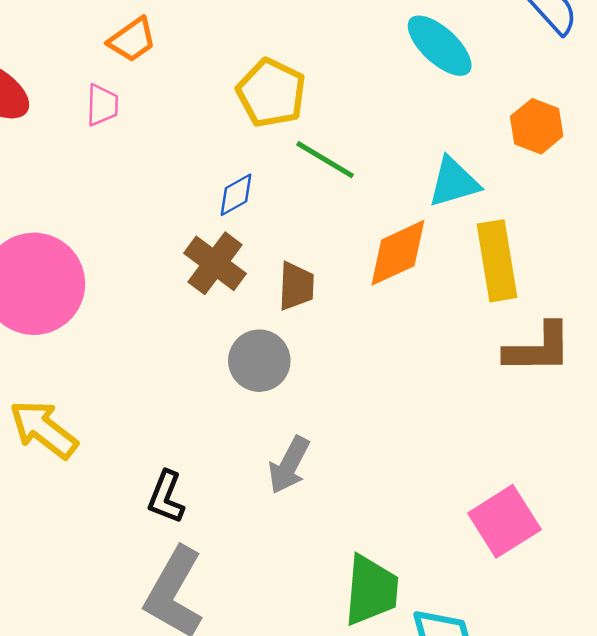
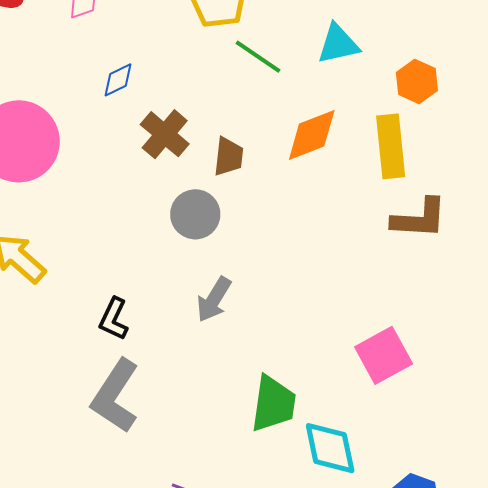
orange hexagon: (537, 126) -> (417, 82), moved
cyan triangle: (454, 182) -> (338, 44), moved
blue diamond: (236, 195) -> (118, 80), moved

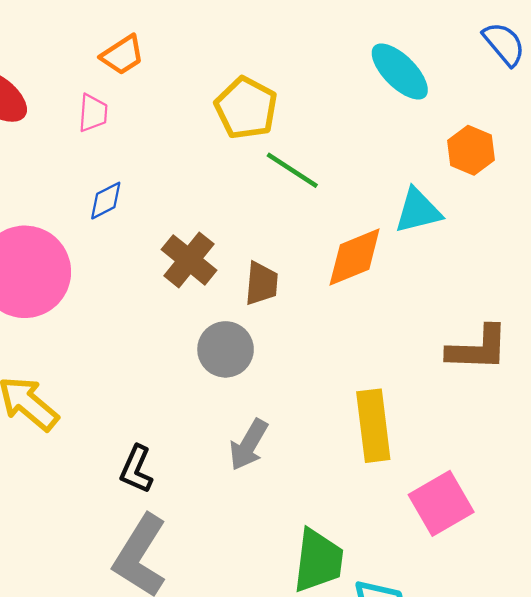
cyan triangle: (338, 44) -> (418, 211), moved
blue diamond: (118, 80) -> (106, 201), moved
orange hexagon: (417, 82) -> (471, 150), moved
yellow rectangle: (391, 146) -> (373, 426), moved

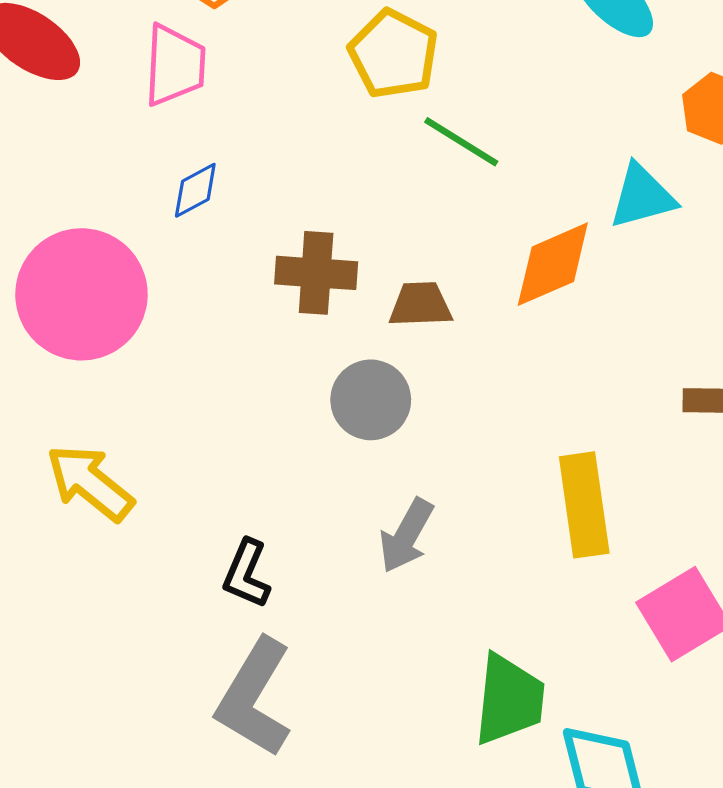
pink trapezoid: (93, 113) -> (175, 65), size x1.5
brown cross: (189, 260) -> (316, 273), turned -34
brown trapezoid: (262, 283) -> (420, 305), turned -96

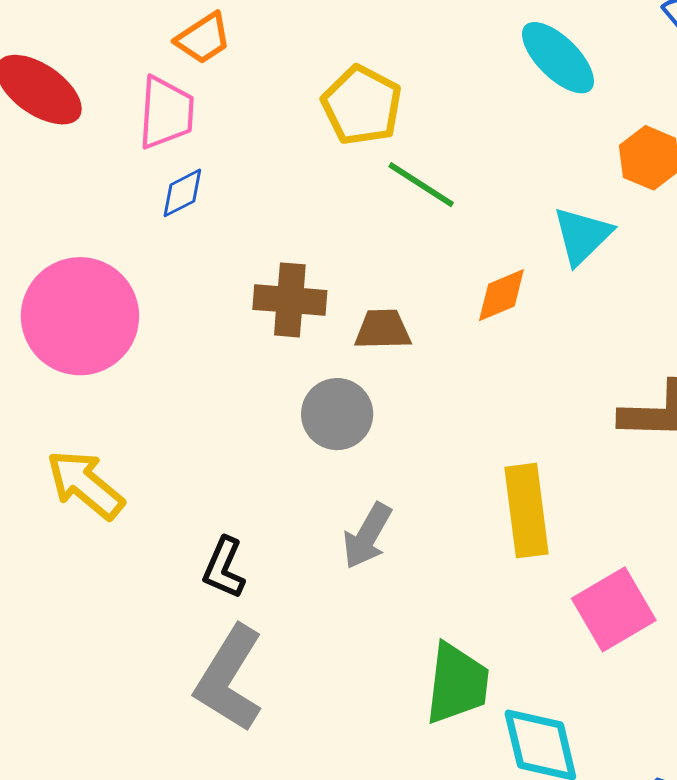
blue diamond: (195, 190) -> (182, 193), moved
cyan triangle: (642, 196) -> (582, 236), turned -30
orange diamond: (553, 264) -> (501, 295), size x0.7

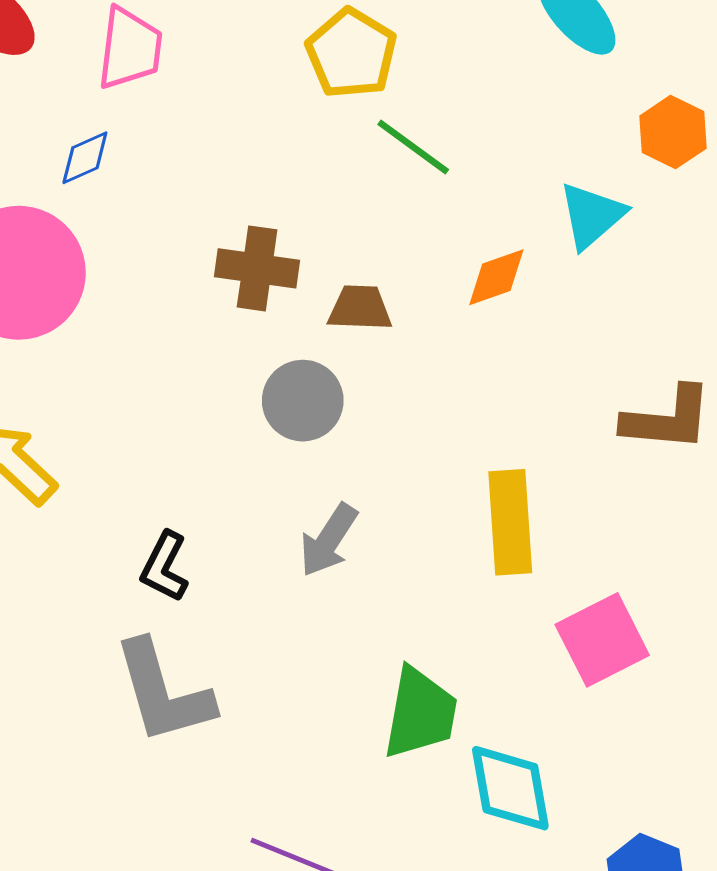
blue diamond: (182, 193) -> (85, 158), moved
gray L-shape: (229, 679) -> (163, 692), turned -51

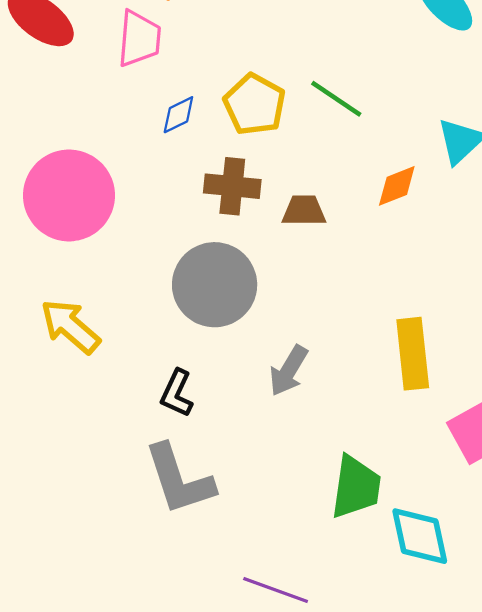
yellow pentagon: (351, 53) -> (255, 105), moved
blue diamond: (85, 158) -> (178, 115), moved
gray circle: (303, 401) -> (215, 285), moved, size x1.5

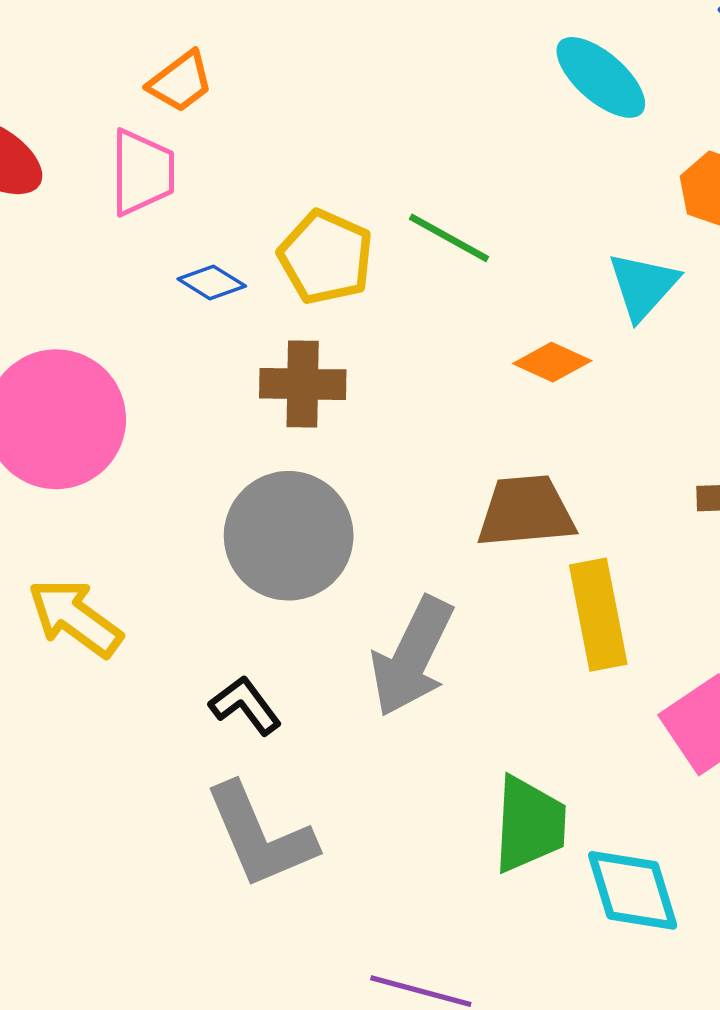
blue diamond: (178, 115) -> (212, 282), turned 63
orange diamond: (397, 186) -> (552, 362), turned 51
brown trapezoid: (304, 211) -> (526, 512), moved, size x1.5
gray arrow: (289, 371) -> (412, 657), size x1.5
black L-shape: (177, 393) -> (245, 705), turned 123

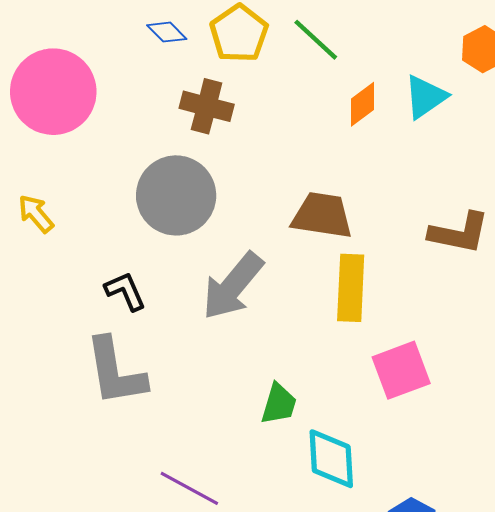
orange diamond: (552, 362) -> (362, 104), moved, turned -75
yellow arrow: (75, 618) -> (36, 214), size x0.7
green trapezoid: (529, 824) -> (279, 404), size x0.7

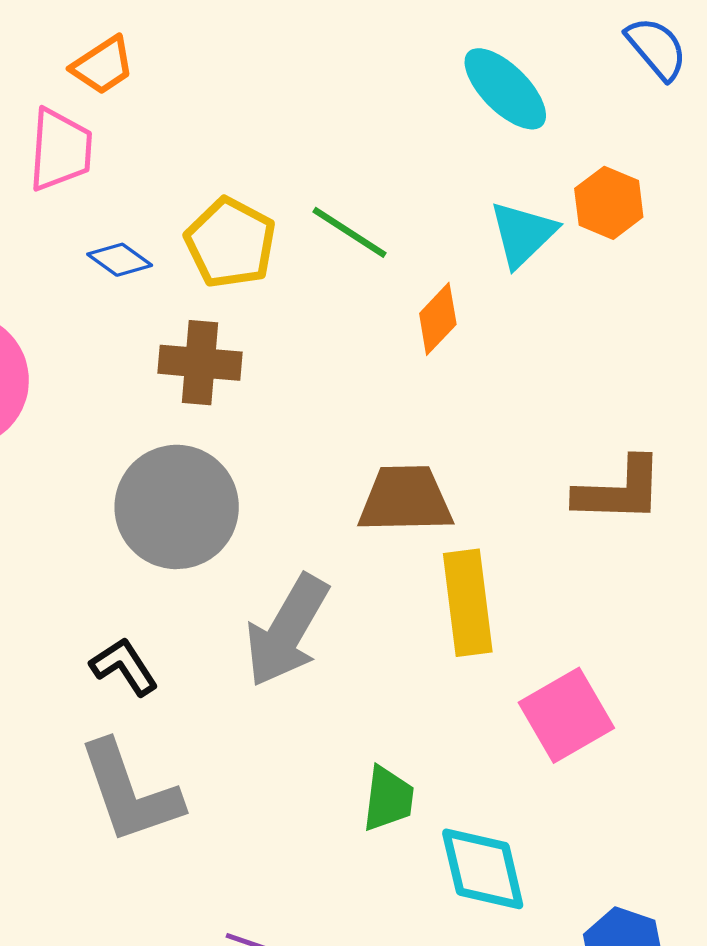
cyan triangle: (425, 97) -> (523, 234), moved

